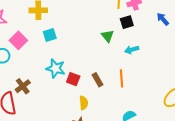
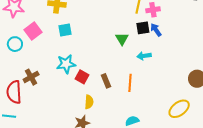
blue arrow: (163, 19) -> (156, 30), moved
cyan star: (56, 68) -> (66, 64), turned -30

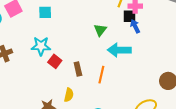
black square: (143, 28) -> (130, 16), moved
cyan arrow: (144, 56) -> (119, 50), size x1.6
yellow semicircle: (89, 102) -> (69, 95), moved

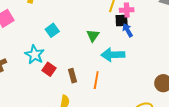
cyan square: (45, 12) -> (52, 30), moved, turned -32
cyan star: (41, 46) -> (35, 55), turned 30

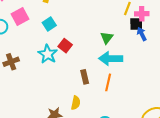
cyan square: (52, 30) -> (49, 24), moved
cyan arrow: (113, 55) -> (111, 59), moved
red square: (49, 69) -> (65, 46), moved

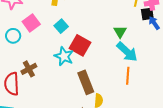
red square: (65, 46) -> (80, 45), size x1.5
cyan arrow: (111, 59) -> (127, 52), turned -130
brown rectangle: (85, 77) -> (86, 82), moved, size x1.6

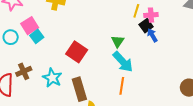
black square: (147, 14) -> (146, 26), turned -32
cyan square: (61, 26) -> (37, 36), moved
cyan star: (64, 56) -> (52, 78), moved

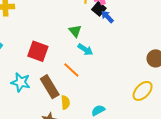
cyan arrow: (123, 62) -> (85, 50), size x0.7
orange line: (122, 86) -> (71, 70), moved, turned -42

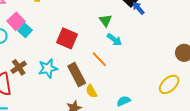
cyan star: (21, 82) -> (48, 68), turned -30
yellow semicircle: (65, 102) -> (91, 91), turned 152

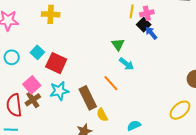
pink square: (16, 21) -> (32, 85), moved
red square: (67, 38) -> (56, 63), moved
brown cross: (19, 67) -> (33, 100), moved

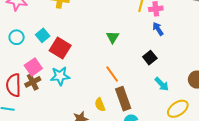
black square: (144, 25) -> (150, 58), moved
green triangle: (118, 44) -> (113, 37), moved
cyan arrow: (126, 64) -> (162, 84), moved
brown rectangle: (88, 98) -> (123, 99), moved

